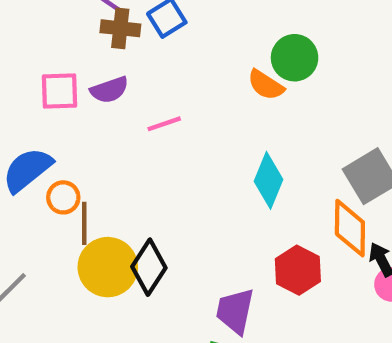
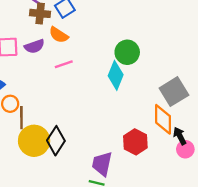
green circle: (295, 58) -> (127, 52), moved
orange semicircle: (266, 85) -> (59, 35), moved
cyan diamond: (268, 180) -> (116, 75), moved

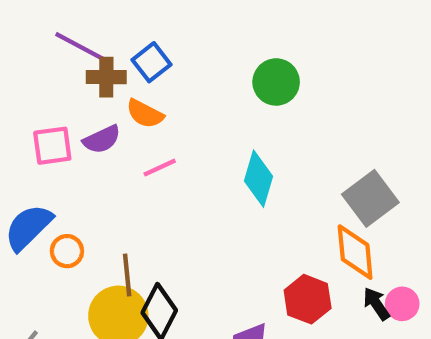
green circle: (127, 52) -> (276, 82), moved
brown line: (21, 118) -> (127, 275), moved
black arrow: (180, 136) -> (376, 304), moved

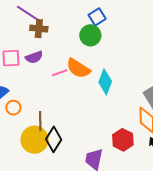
blue square: (151, 62) -> (97, 17), moved
green circle: (276, 82) -> (90, 35), moved
orange semicircle: (145, 114) -> (78, 68), moved, size x1.4

